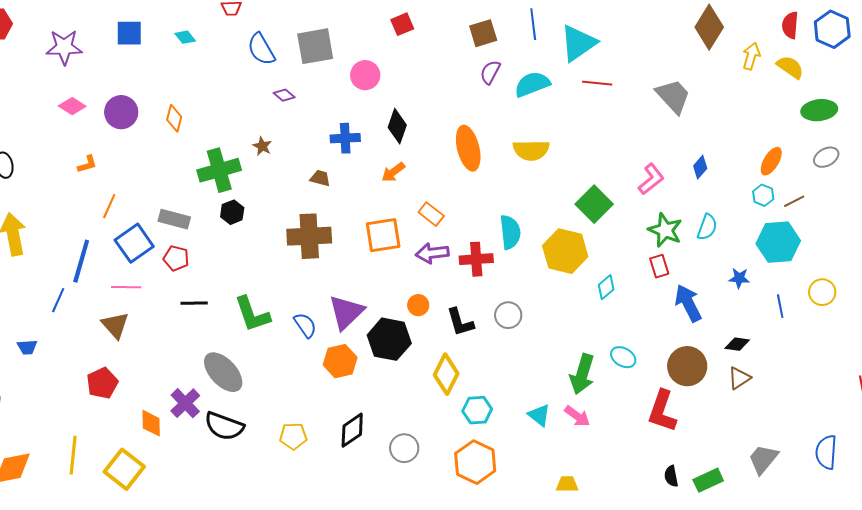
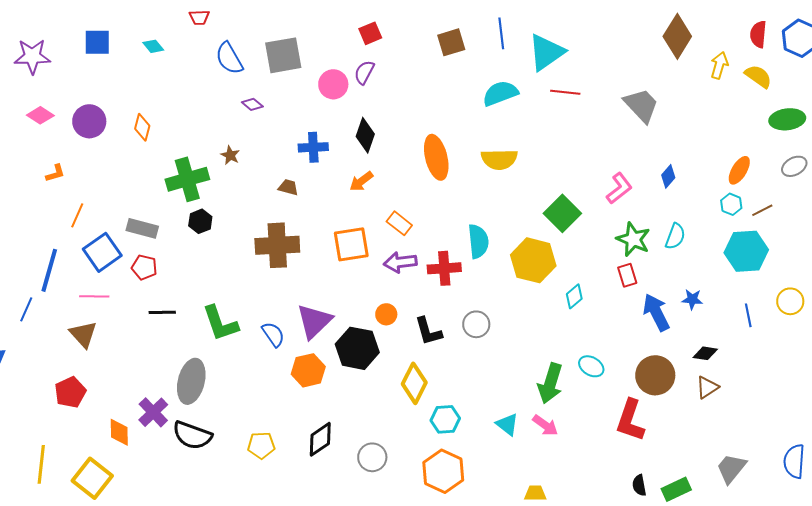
purple semicircle: (490, 72) -> (364, 72), moved
blue star: (739, 278) -> (692, 299), moved
gray ellipse: (223, 372) -> (191, 381), turned 57

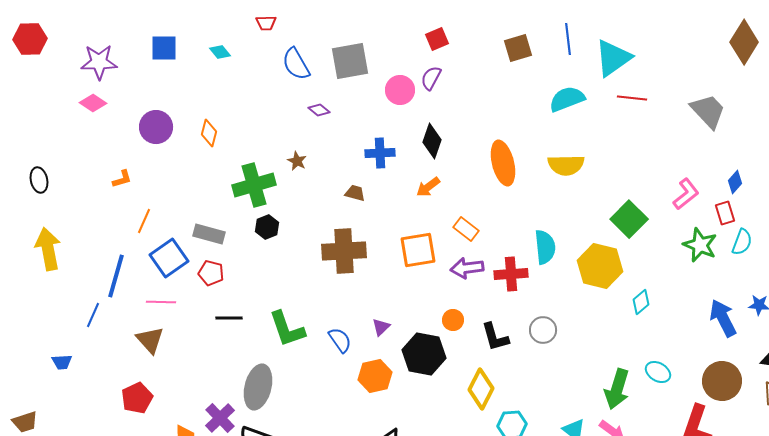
pink diamond: (40, 115) -> (93, 103), moved
red rectangle: (627, 275) -> (725, 213), moved
purple triangle: (314, 321) -> (381, 327), size x0.5

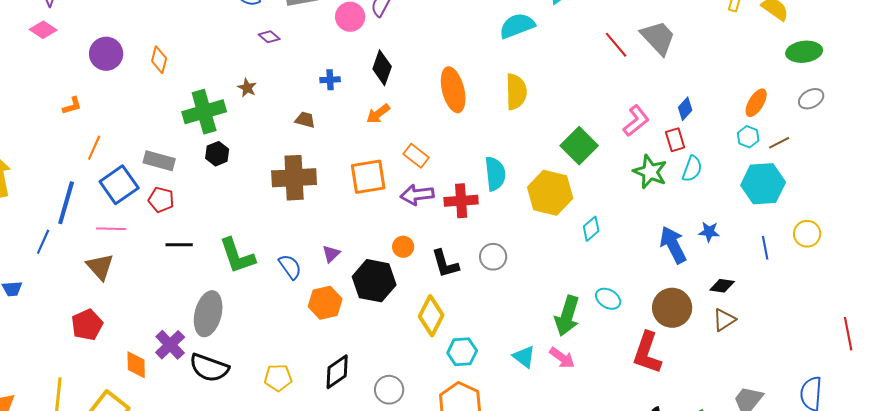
red line: (632, 98) -> (616, 45), moved, turned 44
blue cross: (380, 153) -> (330, 80), size x0.7
yellow semicircle: (566, 165) -> (516, 92), turned -90

